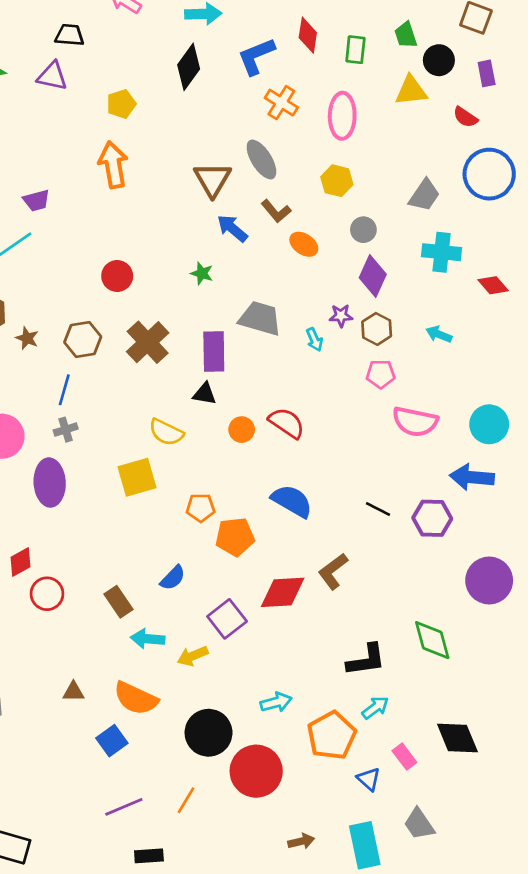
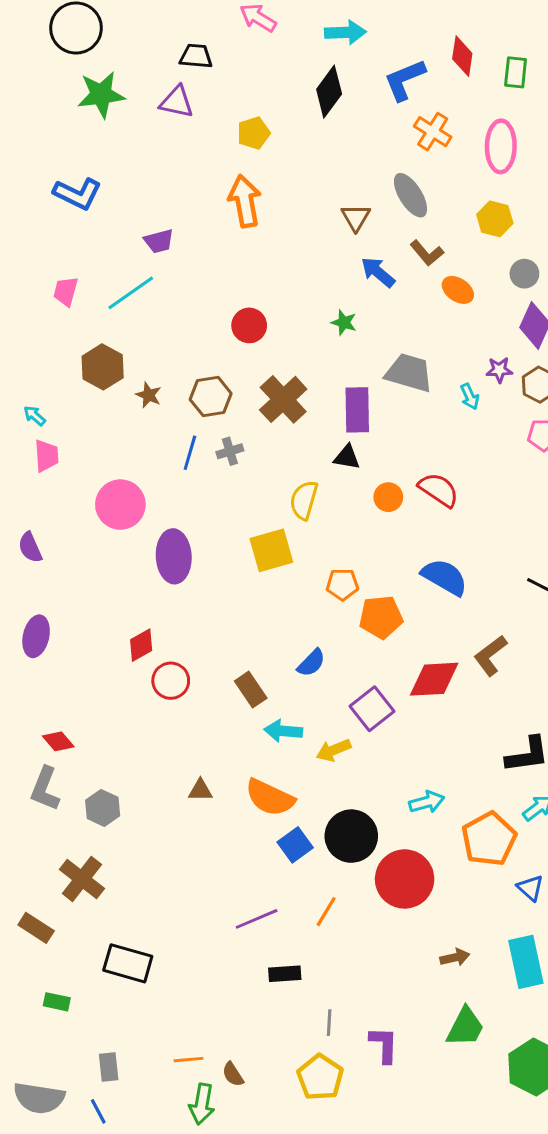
brown triangle: (212, 179) -> (356, 217), size x0.7
gray cross: (66, 430) -> (230, 451), moved
yellow semicircle: (166, 432) -> (304, 500), turned 80
blue square: (112, 741) -> (295, 845), moved

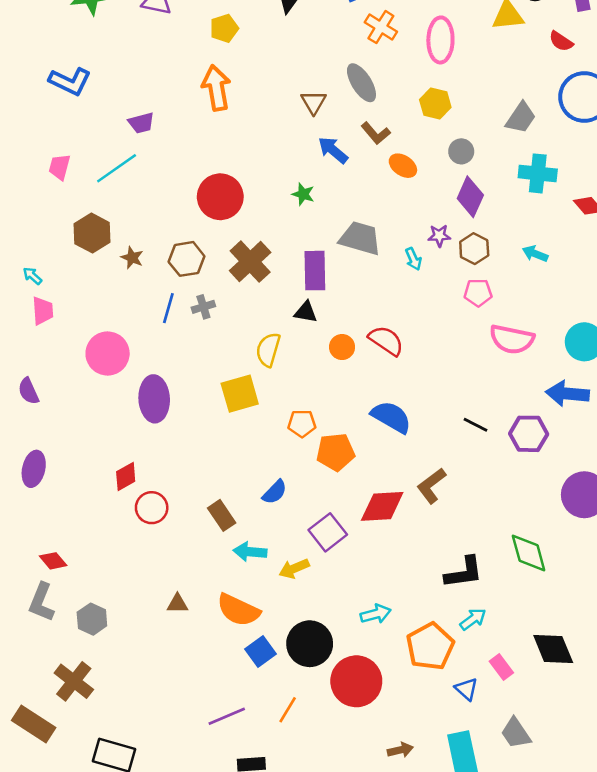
red circle: (249, 325) -> (220, 197), size x1.5
brown rectangle: (36, 928) -> (34, 724), size x1.4

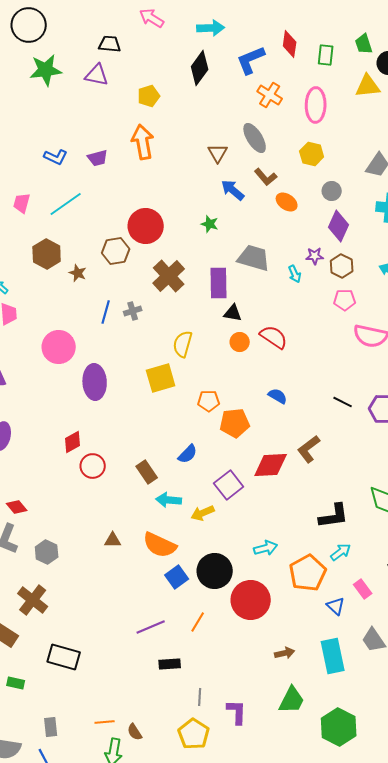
blue L-shape: (70, 81) -> (56, 157), moved, size x0.7
purple trapezoid: (141, 123) -> (98, 158), moved
brown hexagon: (187, 259) -> (116, 251), moved
black triangle: (306, 312) -> (233, 313), moved
blue semicircle: (391, 417) -> (278, 396), size x0.6

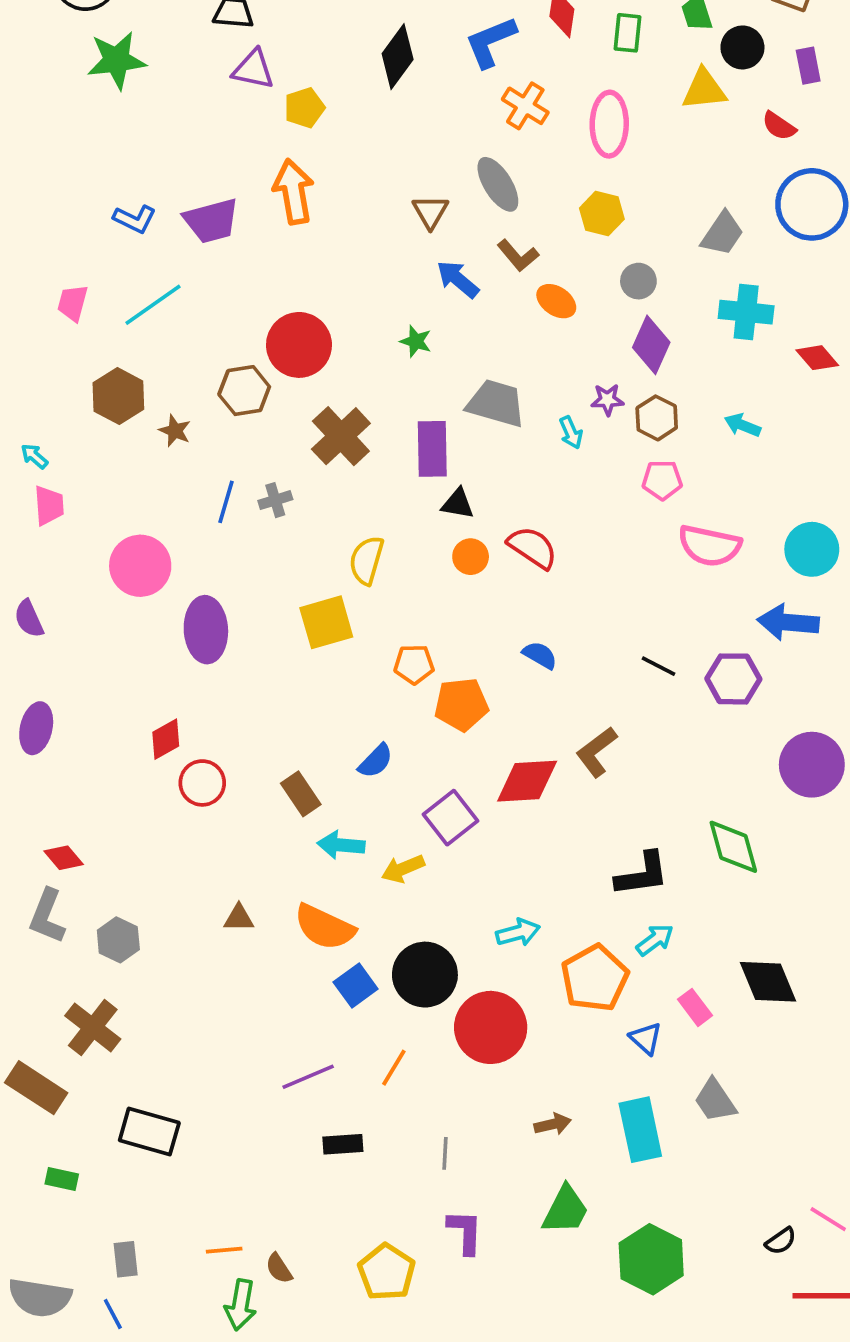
purple triangle: (97, 75) -> (253, 69), moved
purple trapezoid: (98, 158) -> (211, 221), size x1.5
gray line: (200, 697) -> (445, 1153), moved

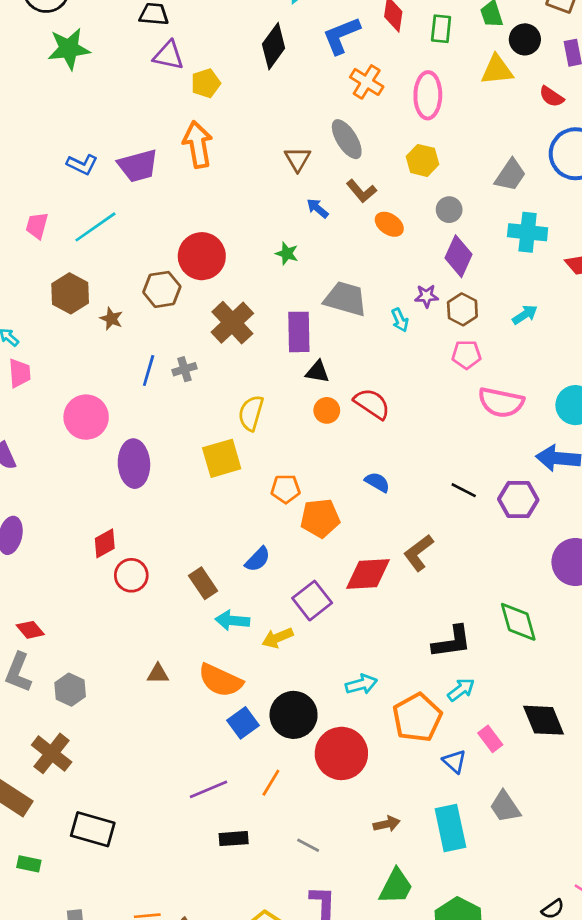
blue arrow: (458, 279) -> (317, 208), size x0.7
cyan arrow: (742, 425) -> (525, 315), turned 125
gray line: (445, 1153) -> (308, 845), turned -65

